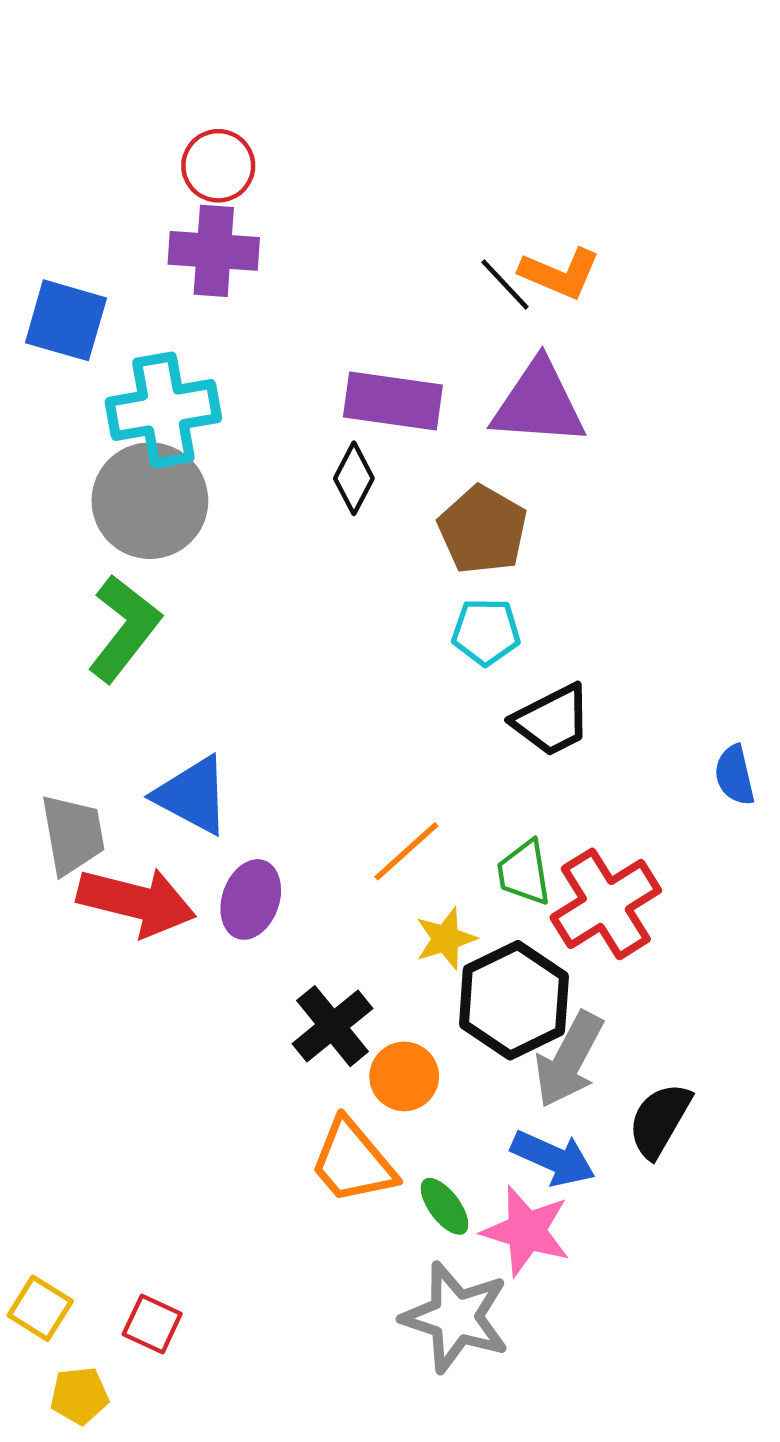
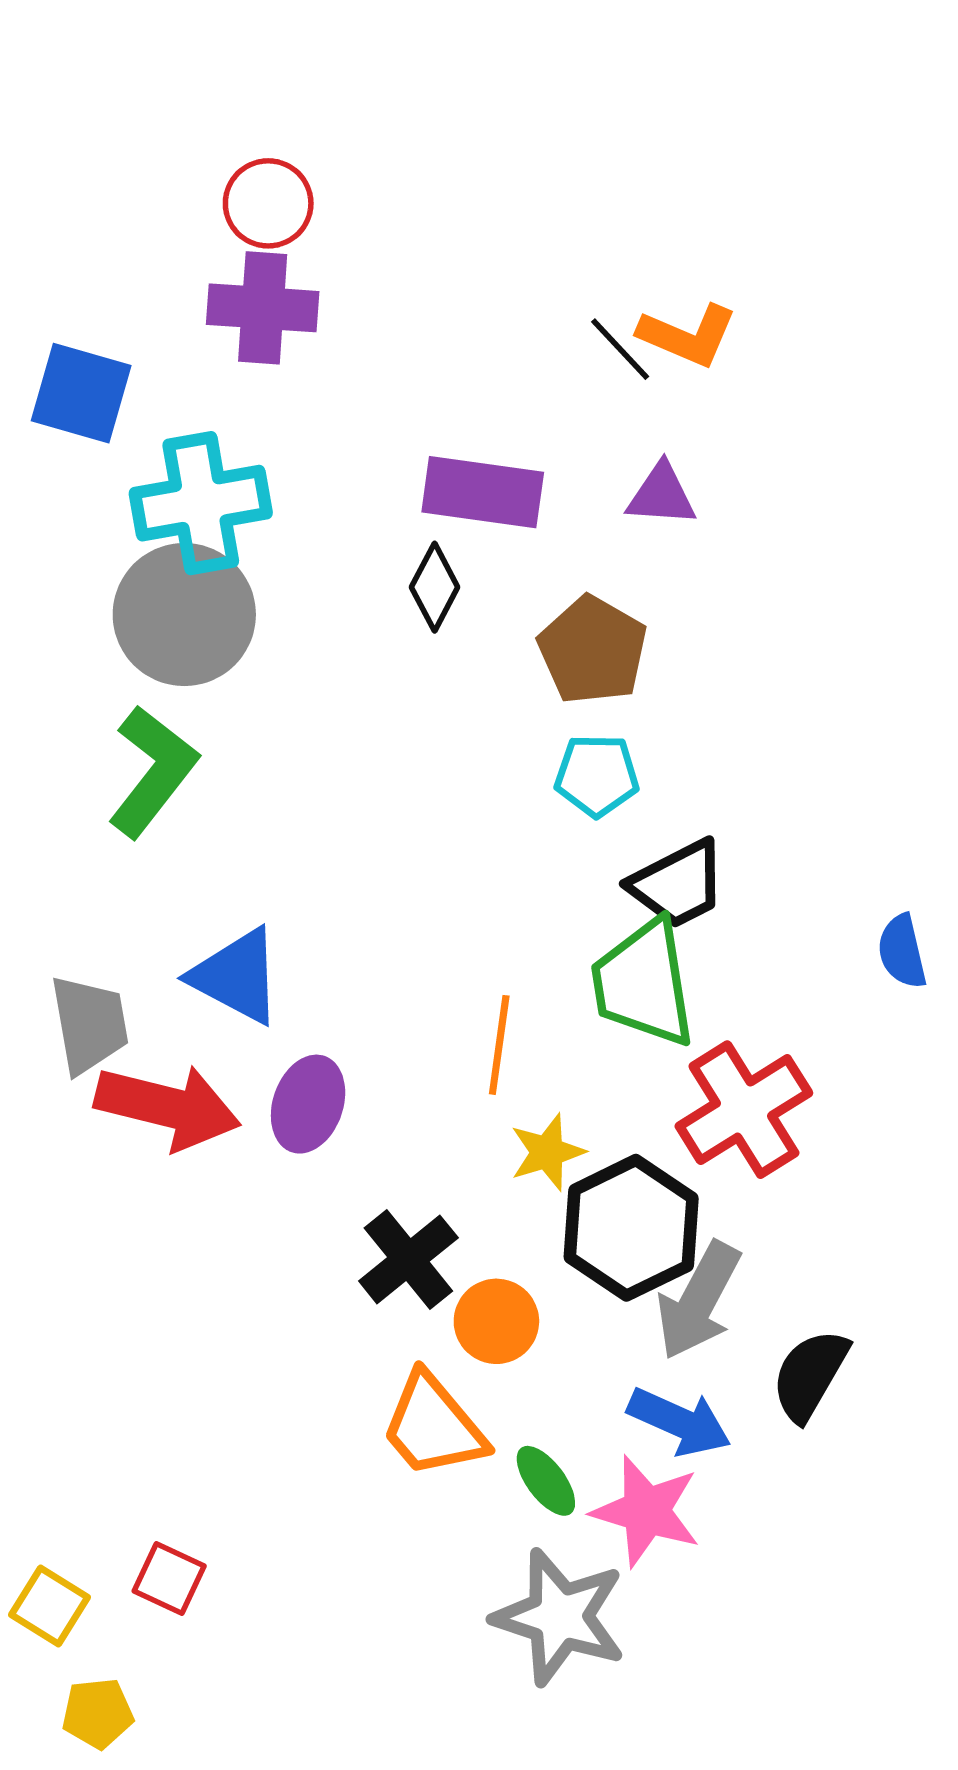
purple triangle: (539, 403) -> (661, 495), size x0.6
orange line: (406, 851) -> (499, 1045), turned -40
green trapezoid: (524, 873) -> (644, 983), moved, size x1.6
red square: (152, 1324) -> (169, 1578), moved

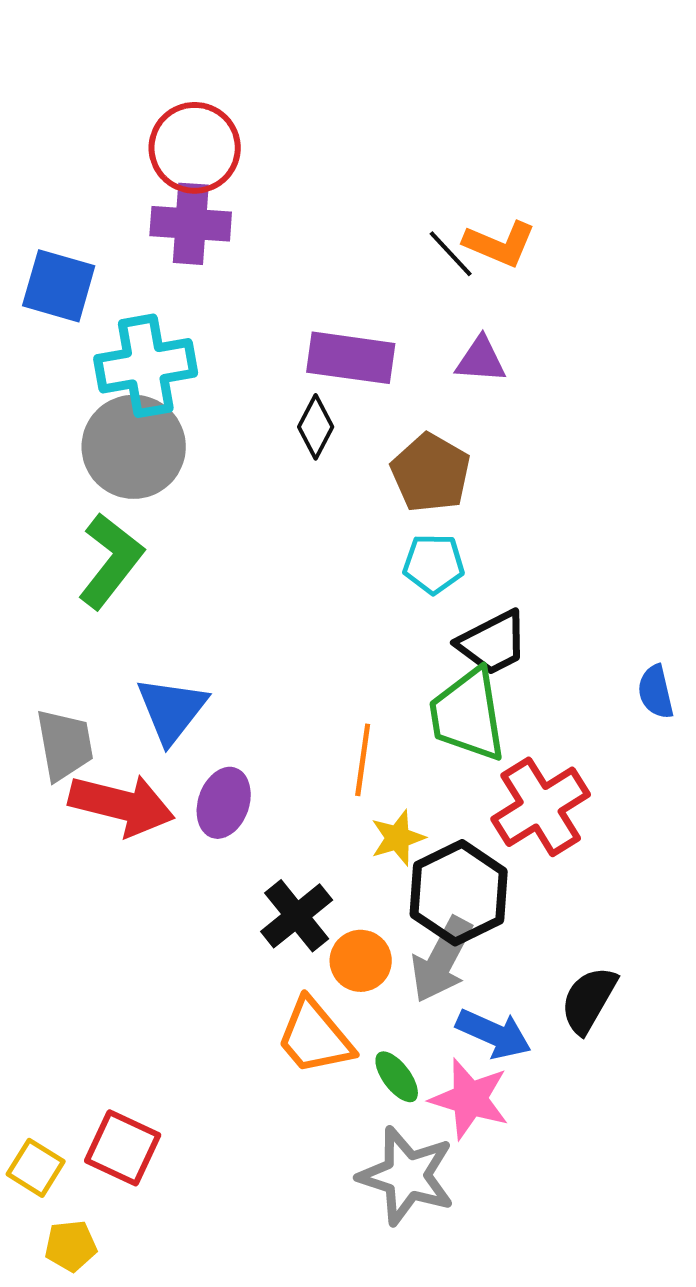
red circle: (268, 203) -> (195, 148), size x1.4
blue triangle: (237, 976) -> (172, 710), turned 40
gray arrow: (699, 1301) -> (442, 960), moved
red square: (169, 1578) -> (123, 1148), size x1.4

